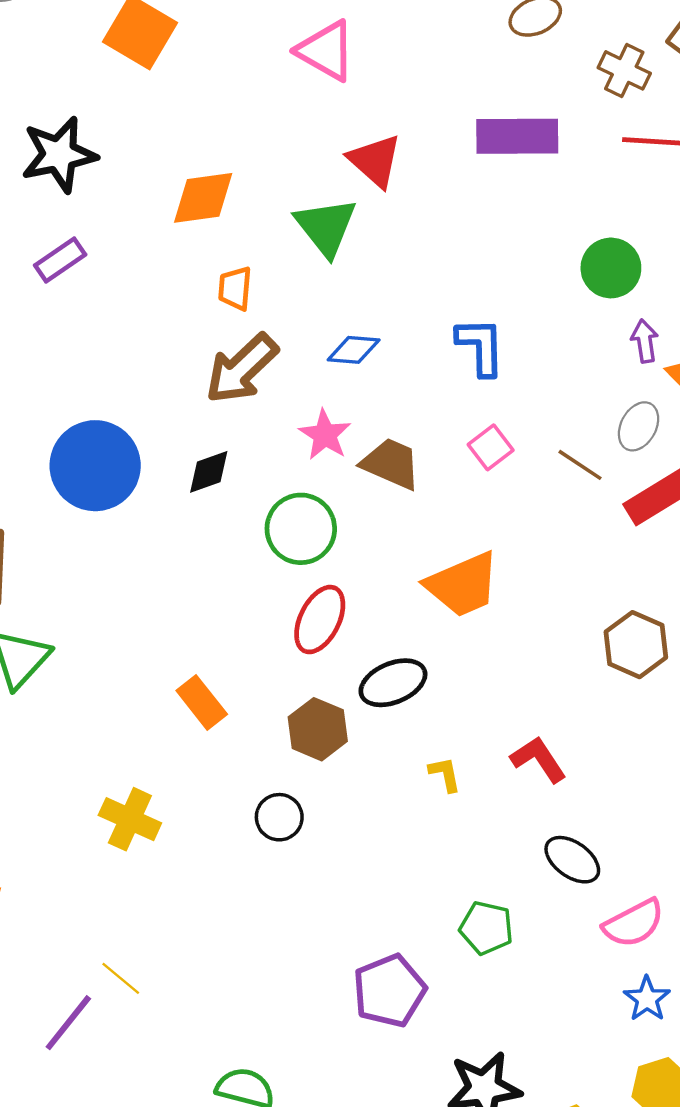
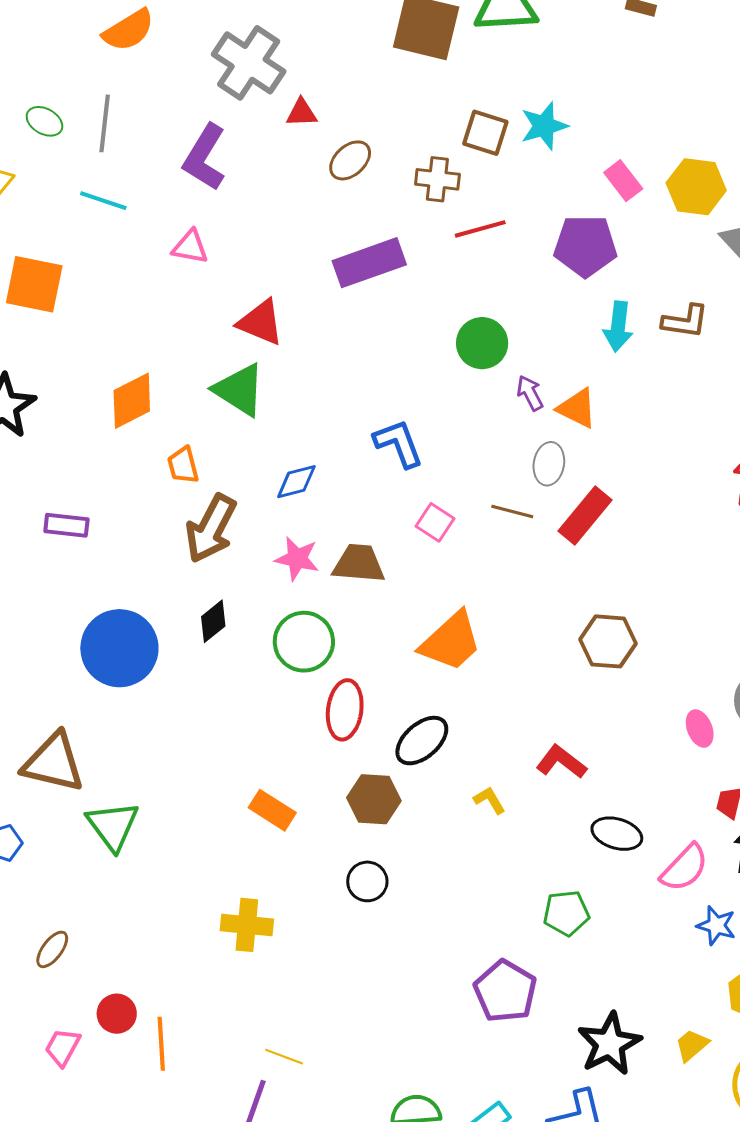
pink triangle: (326, 51) -> (190, 247), size x0.7
purple rectangle: (60, 260) -> (66, 525), moved, turned 60

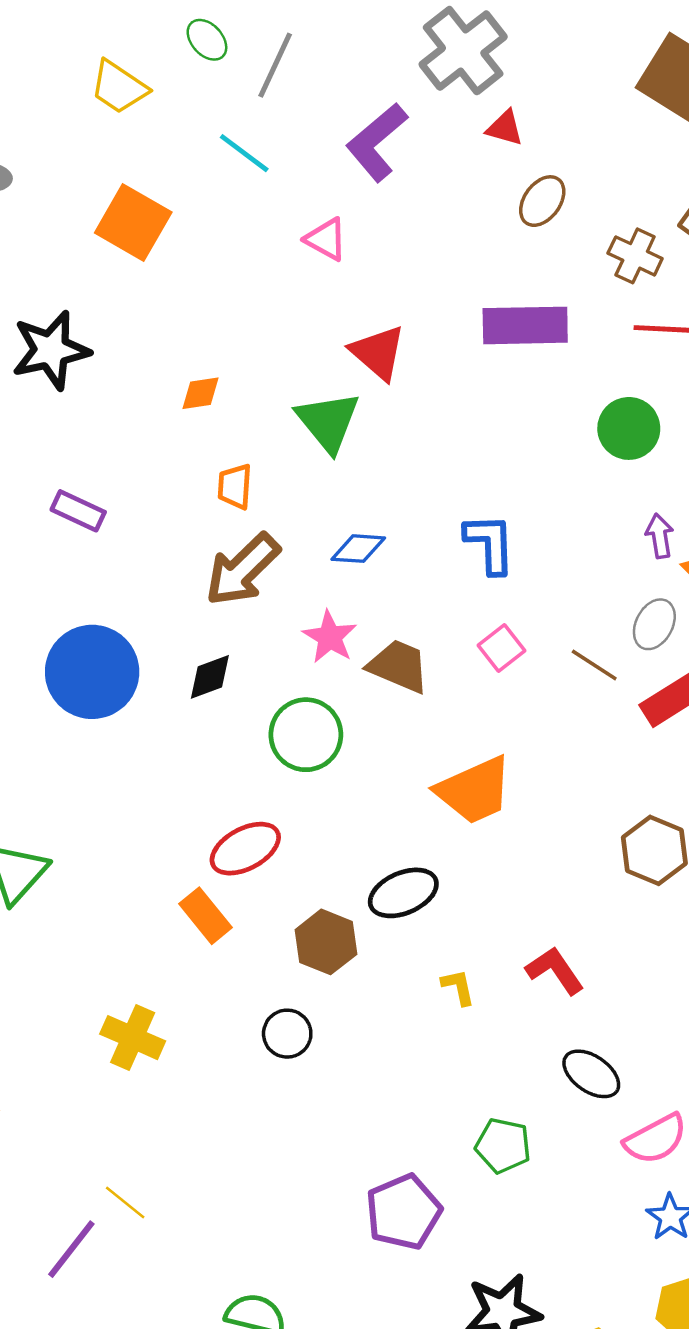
brown ellipse: (350, 160) -> (542, 201), turned -30
green circle: (482, 343) -> (629, 428), moved
orange diamond: (132, 401) -> (201, 393), size x0.6
red ellipse: (345, 710) -> (245, 849), moved, turned 36

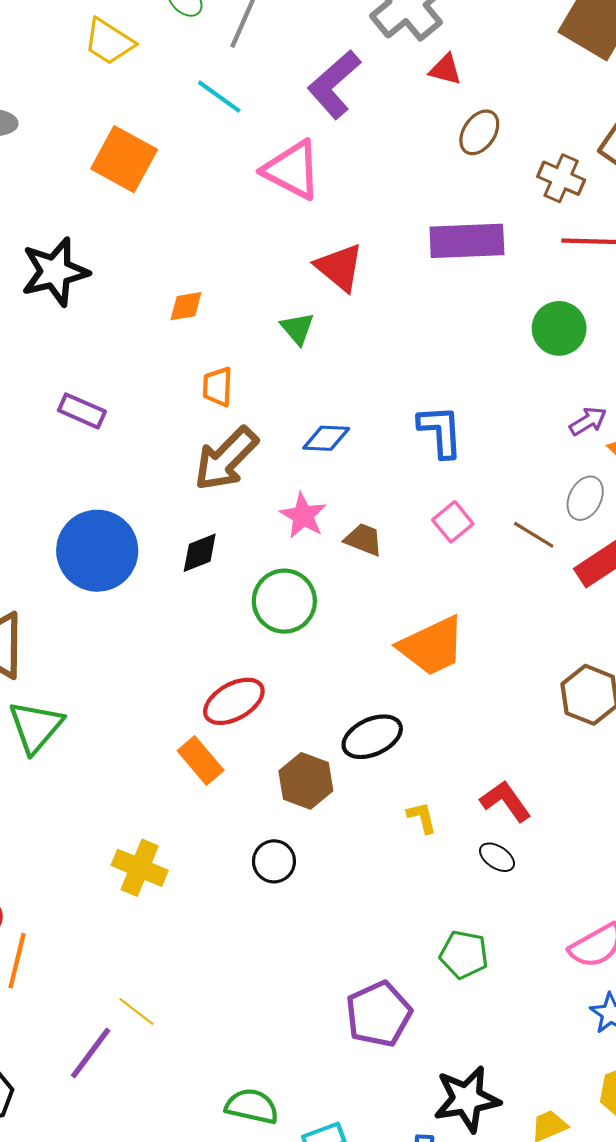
pink triangle: (326, 239) -> (292, 170), size x1.6
green triangle: (328, 422) -> (297, 328), size x0.6
purple arrow: (660, 536) -> (588, 421), turned 69
brown trapezoid: (399, 666) -> (364, 540), size x0.7
black ellipse: (591, 1074) -> (497, 857), moved, size x0.7

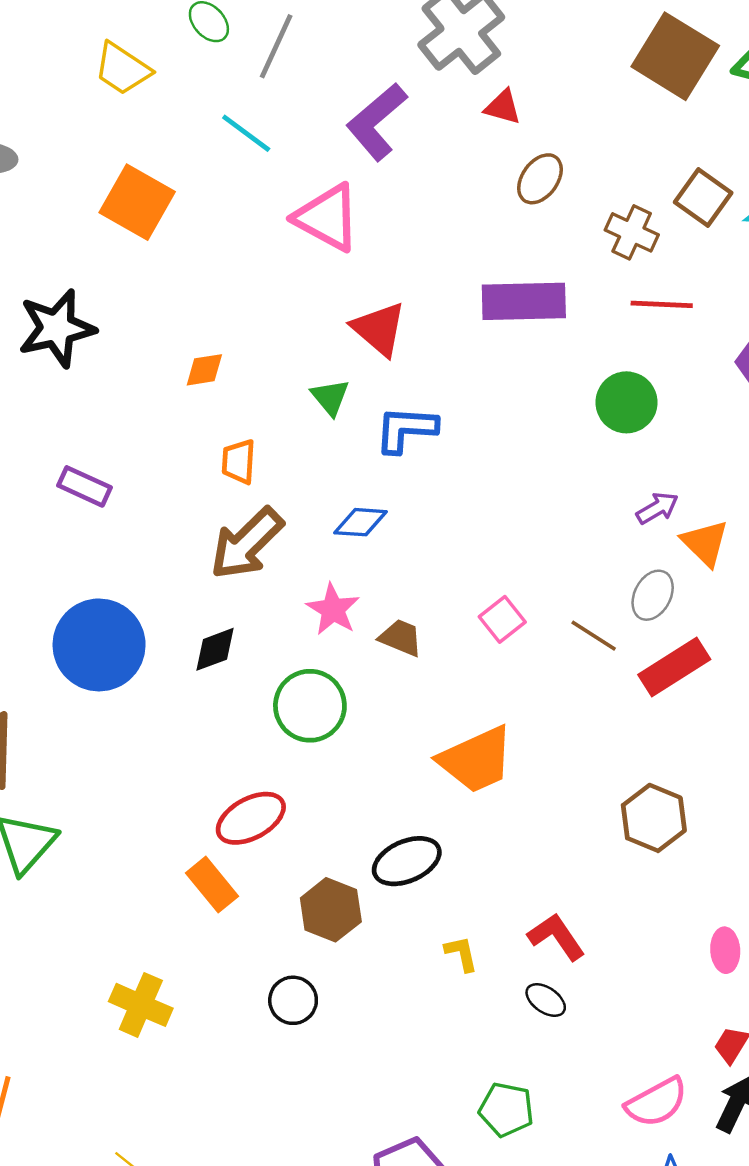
blue L-shape: (440, 431) -> (406, 429), moved, turned -84

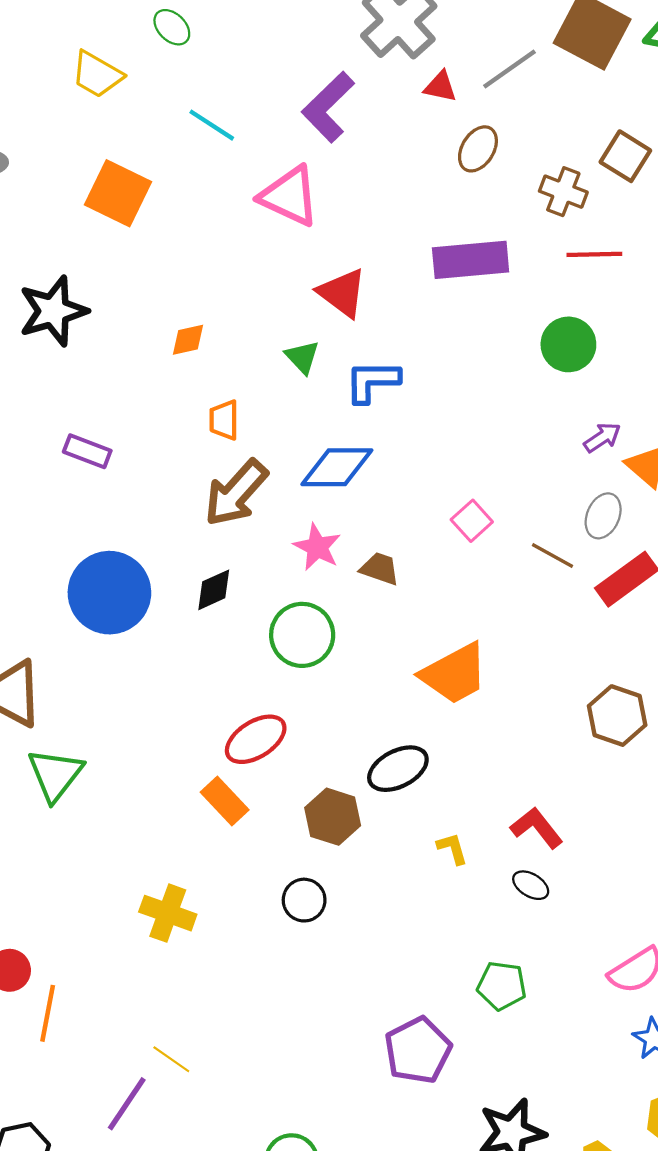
gray line: (276, 46) -> (509, 69), moved, turned 34
blue diamond: (361, 522) -> (337, 467), size x1.5
pink square: (502, 619) -> (472, 521), moved

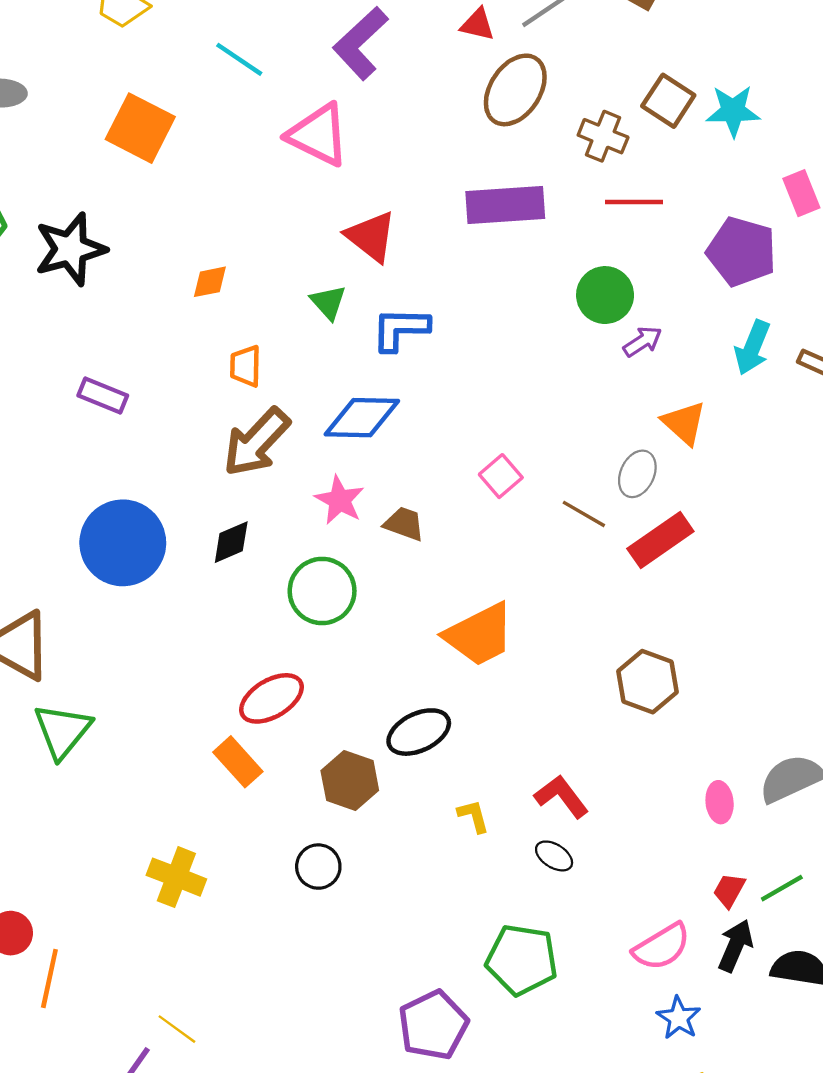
brown ellipse: (478, 149) -> (515, 90), size x1.5
purple arrow: (602, 437) -> (643, 341), moved
green pentagon: (502, 986) -> (522, 960), size x1.4

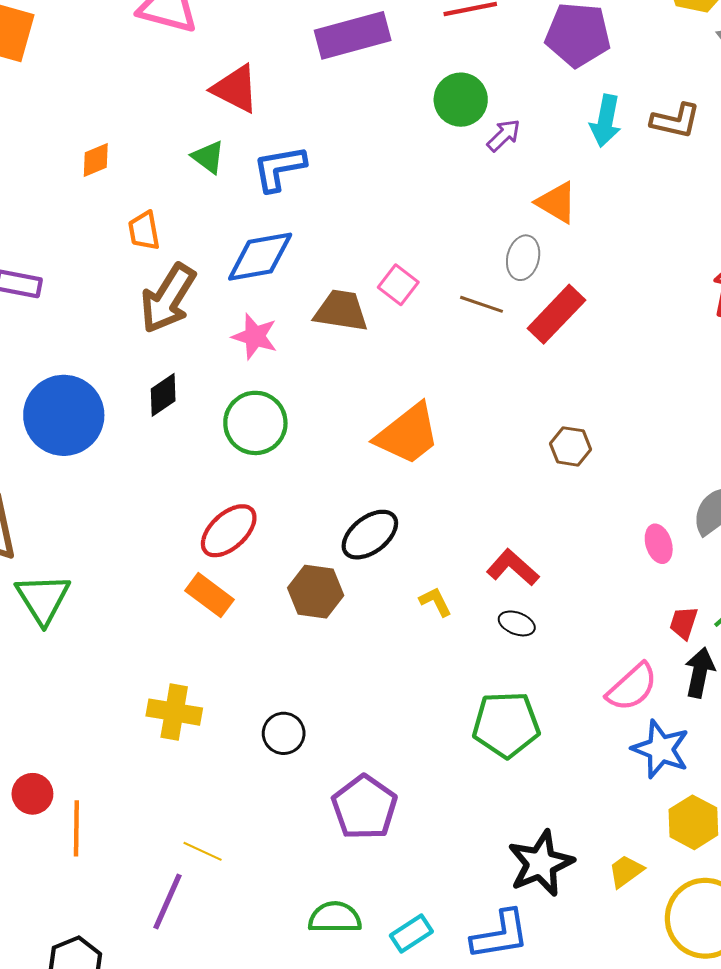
brown trapezoid: (404, 524) -> (341, 311), moved, size x1.4
brown hexagon: (648, 682) -> (571, 446), size x0.7
black circle: (318, 867) -> (284, 733), moved
blue star: (679, 1018) -> (661, 749), size x1.4
purple pentagon: (433, 1025) -> (364, 807), moved

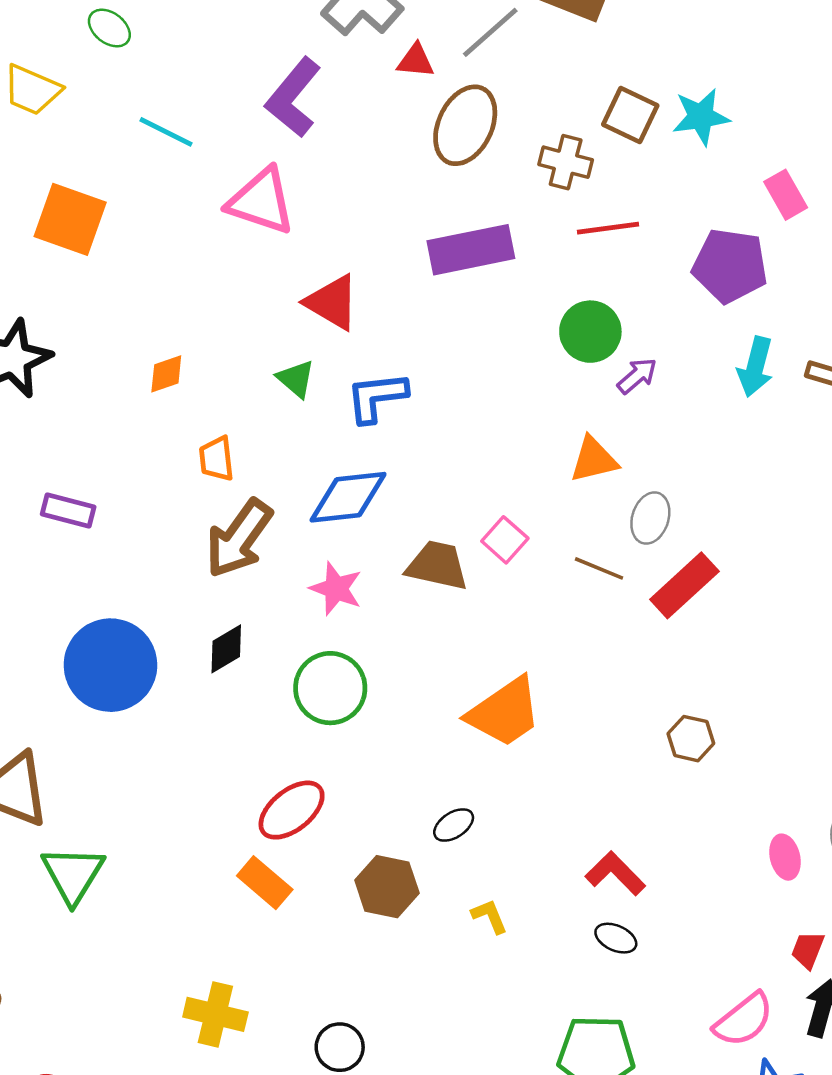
orange triangle: (557, 203) -> (594, 460), moved, turned -48
black ellipse: (370, 535) -> (454, 825), size x0.6
yellow L-shape: (435, 602) -> (490, 916), moved

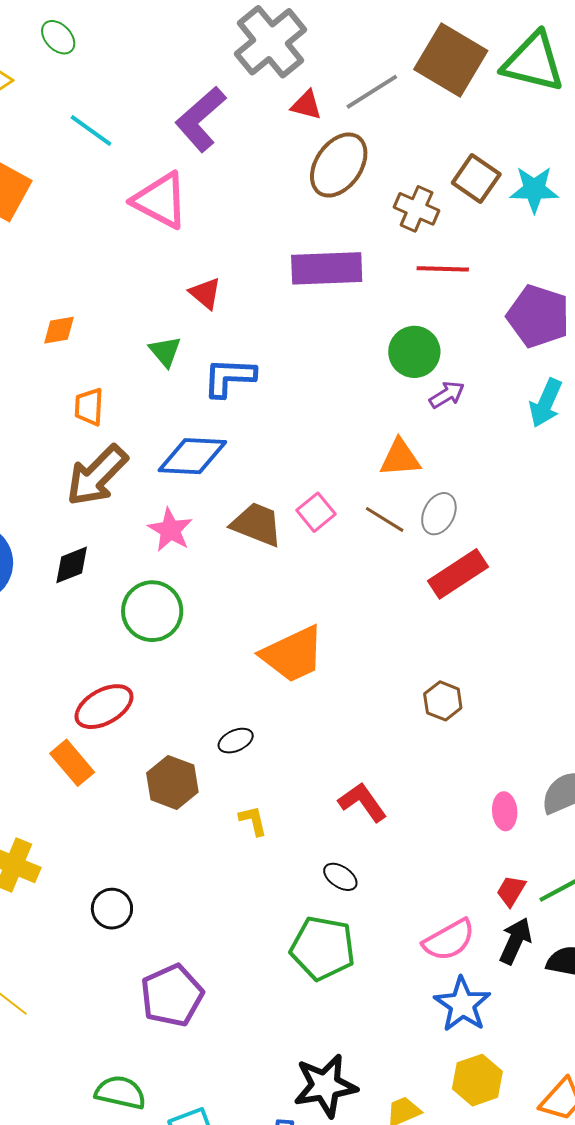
red triangle: (332, 302) -> (205, 293), size x0.7
brown line: (599, 568) -> (385, 519), moved
black ellipse: (616, 938) -> (340, 877), moved

